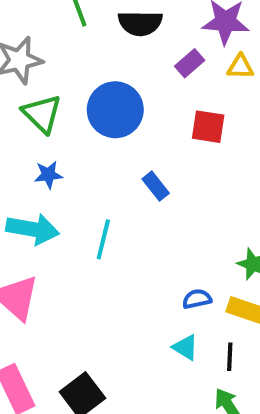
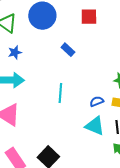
cyan line: (103, 239) -> (60, 93), moved
cyan triangle: (185, 347) -> (95, 126), size x1.5

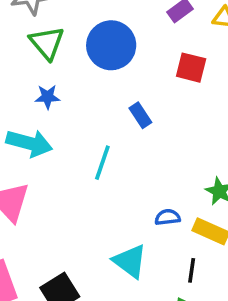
cyan line: (60, 93) -> (102, 163), moved
cyan triangle: (95, 126) -> (130, 261), moved

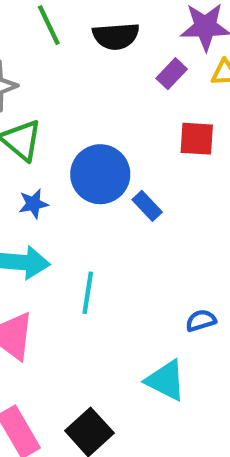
blue circle: (111, 45) -> (100, 174), moved
cyan line: (102, 163) -> (88, 293), moved

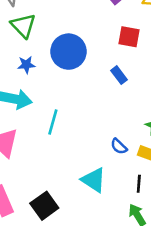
blue rectangle: (147, 206) -> (119, 75), moved
blue semicircle: (201, 321) -> (119, 146), turned -126

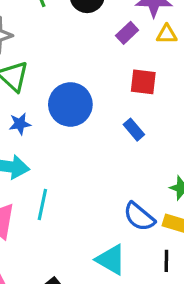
cyan line: (53, 122) -> (42, 204), moved
blue semicircle: (119, 146) -> (139, 217), size x1.5

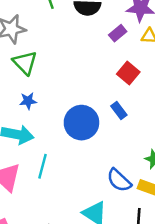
red square: (143, 82) -> (128, 73), turned 30
blue circle: (70, 104) -> (81, 123), moved

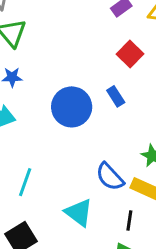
cyan line: (43, 166) -> (25, 182), moved

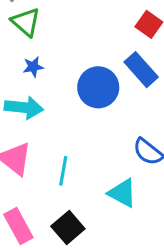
blue rectangle: (116, 96) -> (141, 70), size x1.6

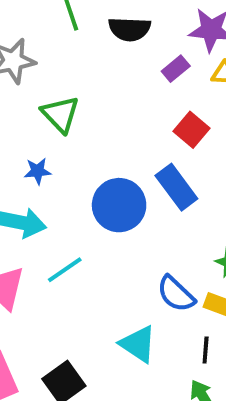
green triangle: (26, 22) -> (60, 114), moved
cyan line: (63, 171) -> (65, 270), moved, turned 40

